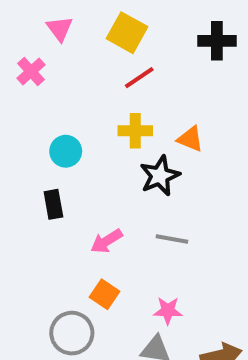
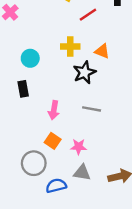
red line: (139, 78) -> (88, 15), moved
pink arrow: (107, 241) -> (54, 110), turned -48
pink star: (168, 311) -> (79, 147), moved

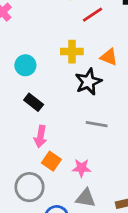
black rectangle: (23, 89) -> (34, 102), moved, turned -42
pink arrow: (54, 110) -> (40, 136), moved

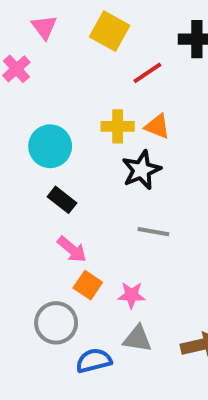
orange triangle: (109, 57) -> (157, 126), moved
cyan circle: (25, 65) -> (50, 146), size x1.4
pink arrow: (40, 136) -> (72, 249), turned -60

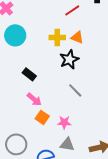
cyan circle: (50, 146) -> (15, 35), moved
gray line: (153, 232) -> (75, 90), turned 35
gray circle: (56, 323) -> (16, 144), moved

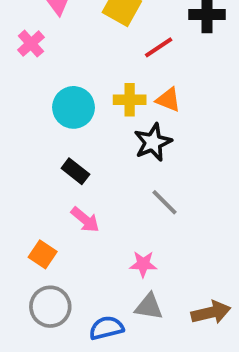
cyan circle: (15, 35) -> (74, 107), moved
orange square: (42, 117) -> (43, 254), moved

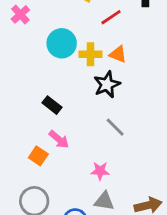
cyan circle: (74, 107) -> (62, 43), moved
orange square: (43, 254) -> (38, 156), moved

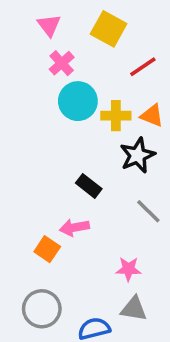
pink cross: (20, 14) -> (62, 63), moved
black rectangle: (52, 105) -> (89, 186), moved
pink arrow: (59, 139) -> (74, 228), turned 130

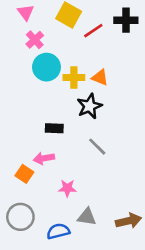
red line: (143, 67) -> (93, 31), moved
black rectangle: (89, 186) -> (54, 128), turned -36
pink star: (128, 269) -> (67, 188), moved

